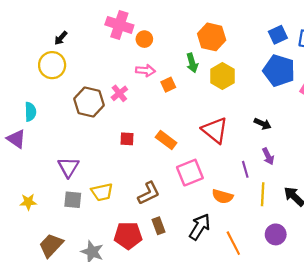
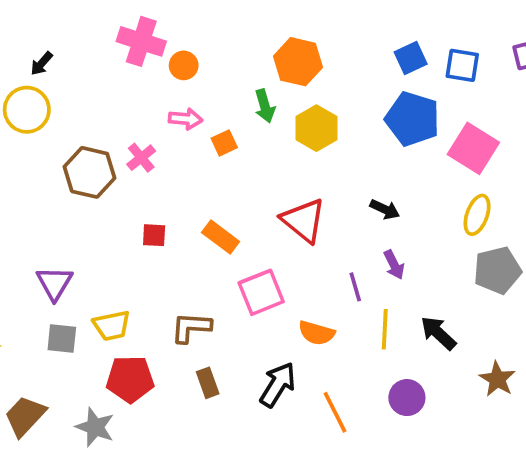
brown L-shape: (149, 193) -> (191, 327), turned -150
red pentagon: (128, 236) -> (130, 379), moved

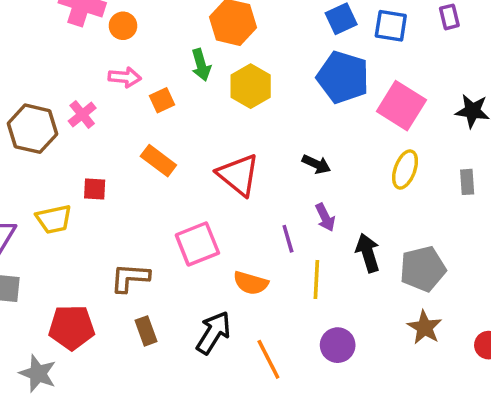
orange rectangle: (221, 237) -> (158, 161), moved
gray pentagon: (497, 270) -> (423, 269), moved
yellow trapezoid: (112, 326) -> (54, 219), moved
black arrow: (438, 333) -> (368, 253), moved, turned 30

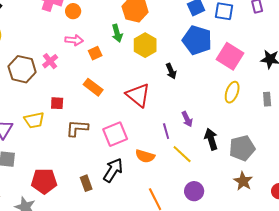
black arrow: (316, 164) -> (171, 71), moved, turned 42
brown L-shape: (130, 278) -> (77, 128), moved
yellow line: (316, 279) -> (182, 154), turned -50
black arrow: (213, 333) -> (113, 170), moved

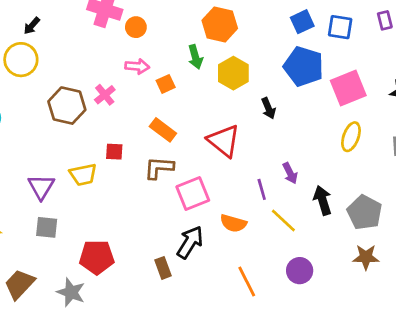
pink square: (230, 56) -> (348, 88), turned 36
brown L-shape: (77, 128) -> (159, 168), moved
gray pentagon: (242, 148) -> (365, 212), turned -30
brown star: (243, 181) -> (366, 257), turned -30
brown rectangle: (86, 183) -> (163, 268), moved

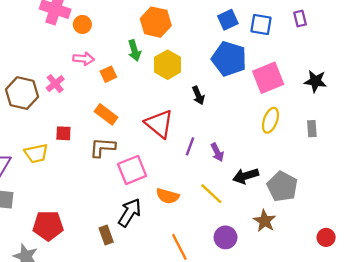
purple line: (262, 189) -> (190, 146), moved, turned 36
black arrow: (323, 200) -> (246, 176), turned -90
brown star: (366, 257) -> (265, 221), moved, turned 30

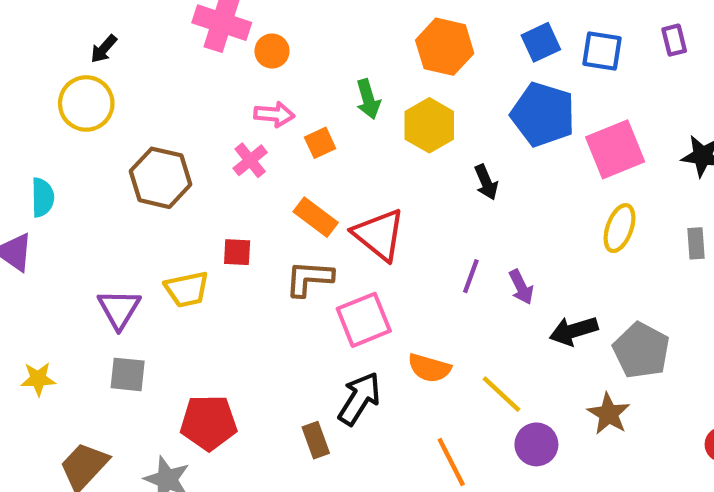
orange hexagon: (156, 22) -> (445, 47), moved
pink cross: (55, 84) -> (250, 160), moved
red triangle: (159, 124) -> (379, 235), moved
yellow line: (211, 194) -> (501, 394), moved

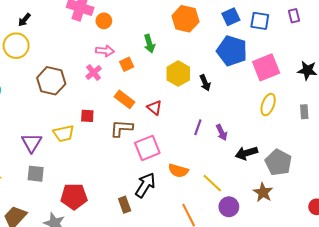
yellow hexagon: (429, 125) -> (178, 74), moved
red triangle: (379, 235) -> (154, 108), size x0.6

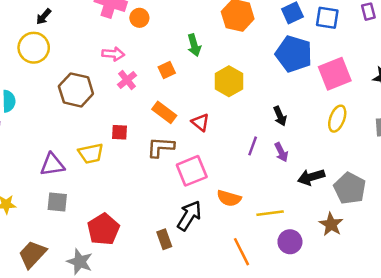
pink arrow: (105, 51) -> (113, 54), moved
black arrow: (205, 83) -> (280, 116), moved
purple triangle: (32, 143) -> (52, 165), turned 50
yellow line: (212, 183) -> (270, 213), turned -50
red pentagon: (74, 196) -> (103, 229), turned -30

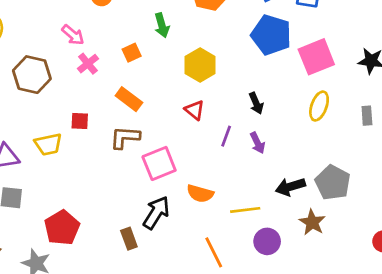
pink arrow: (113, 54) -> (73, 35), turned 35
red triangle: (200, 122) -> (195, 110), moved
black arrow: (311, 177) -> (290, 187), moved

